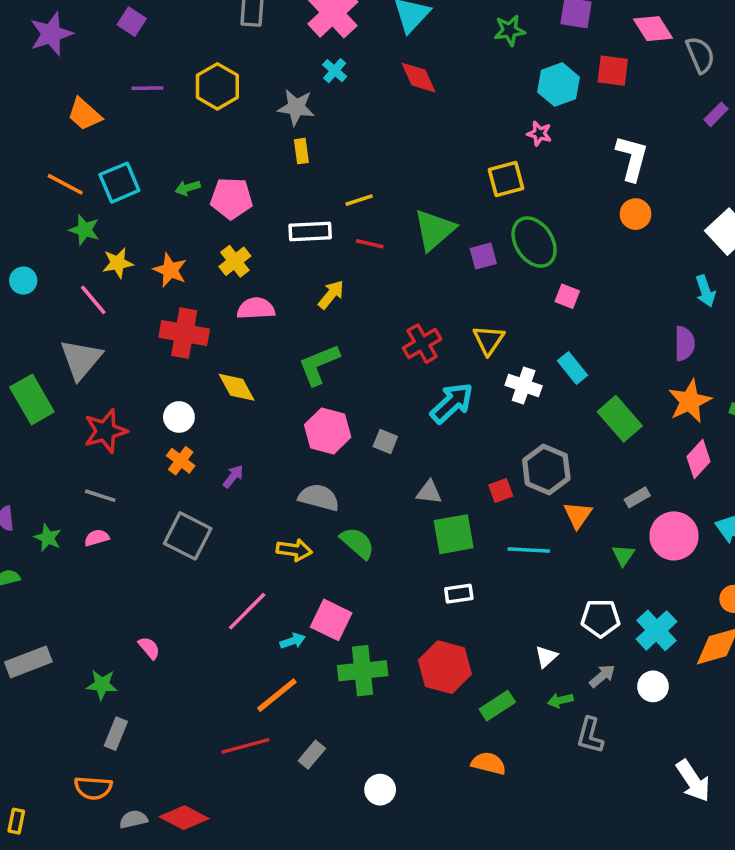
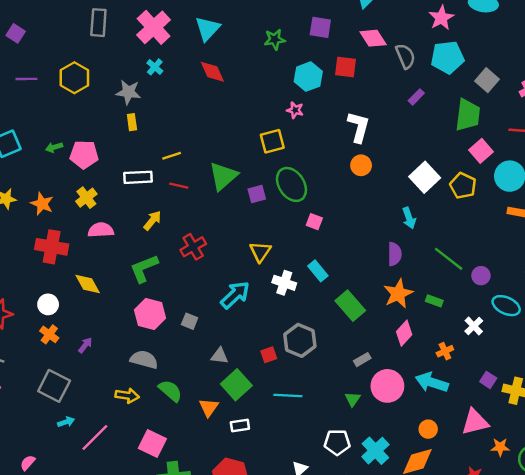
red cross: (422, 344) -> (193, 247), moved
orange triangle: (578, 515) -> (209, 408), moved
green square: (454, 534) -> (236, 385), turned -32
cyan arrow: (293, 641) -> (66, 422), moved
pink semicircle: (149, 648) -> (28, 463), turned -98

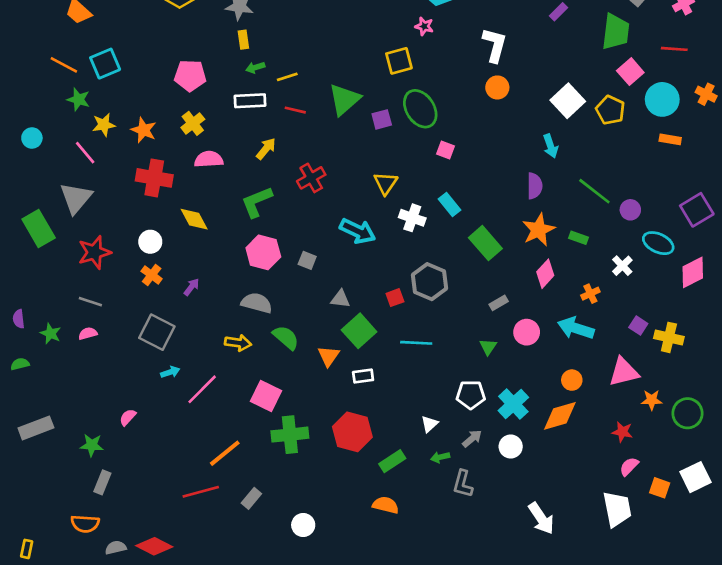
green arrow: (54, 147) -> (255, 68), moved
cyan arrow: (235, 295) -> (358, 231), turned 68
pink circle: (387, 386) -> (527, 332), size x0.7

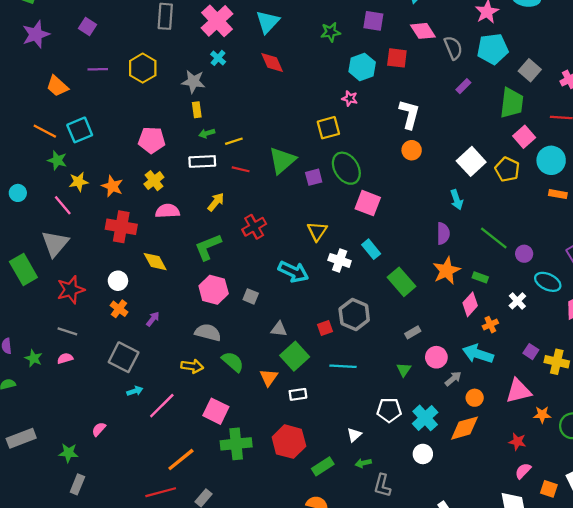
pink square: (445, 150) -> (368, 203), size x1.6
pink diamond: (545, 274) -> (470, 304), moved
gray arrow: (472, 439) -> (453, 379), moved

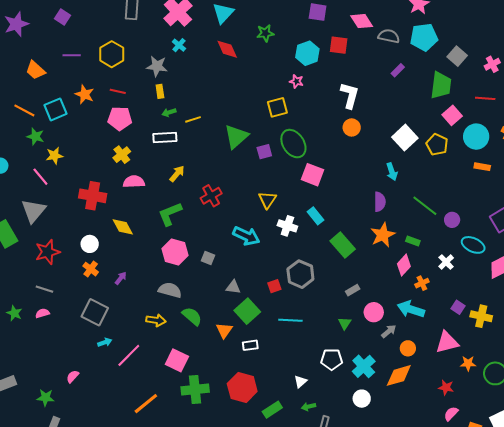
green star: (331, 32) -> (265, 33), moved
gray semicircle: (453, 48) -> (389, 36), turned -55
red line: (241, 169) -> (118, 91), moved
orange star: (112, 186) -> (85, 94), moved

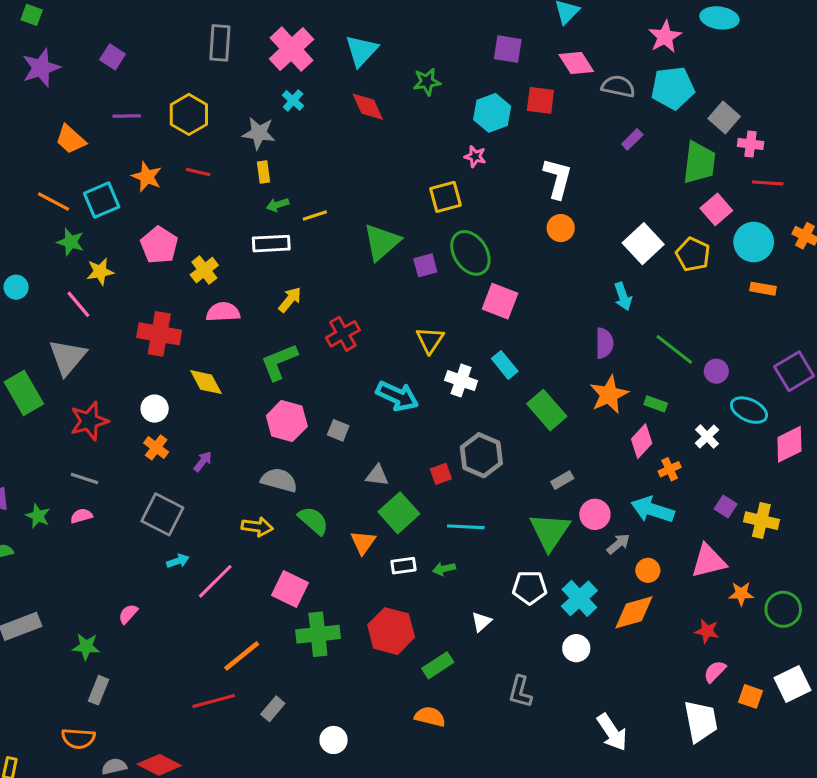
pink cross: (492, 64) -> (751, 144), moved, turned 35
pink pentagon: (120, 118) -> (159, 245), moved, turned 30
green triangle: (345, 323) -> (550, 531), size x2.0
green arrow: (308, 407) -> (444, 569), moved

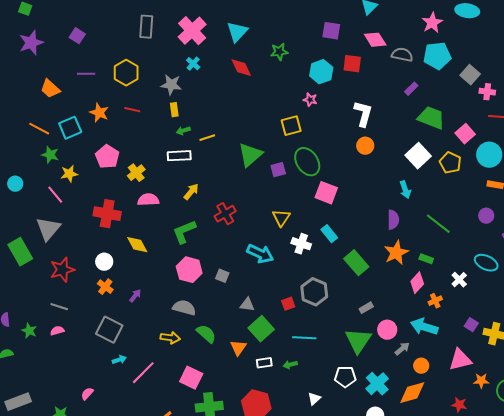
green trapezoid: (699, 163) -> (431, 118), moved, turned -76
purple circle: (716, 371) -> (486, 216), moved

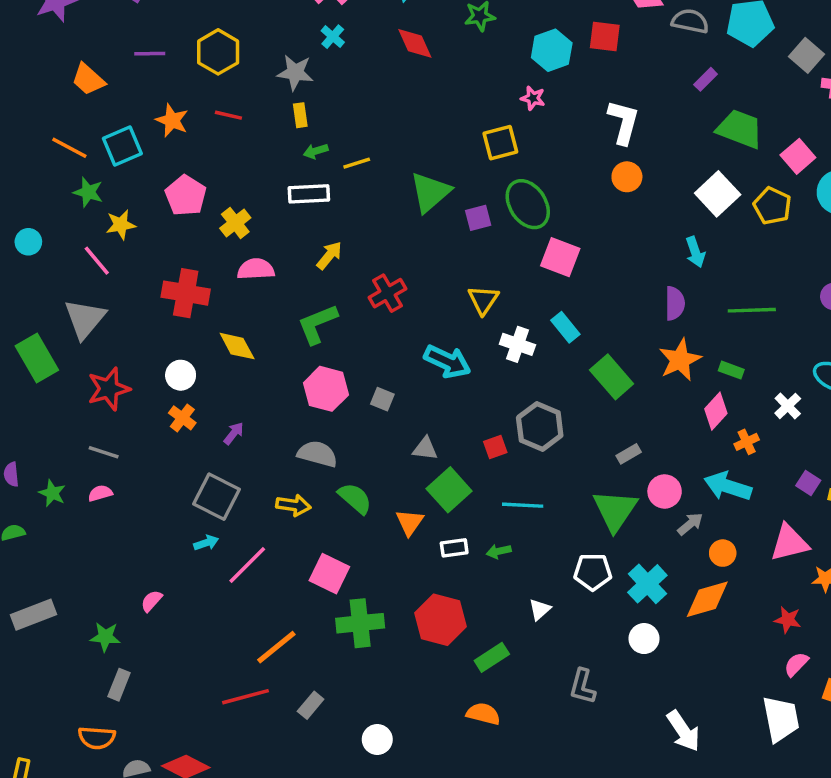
green line: (438, 224) -> (752, 310), turned -40
gray square: (109, 330) -> (216, 497), moved

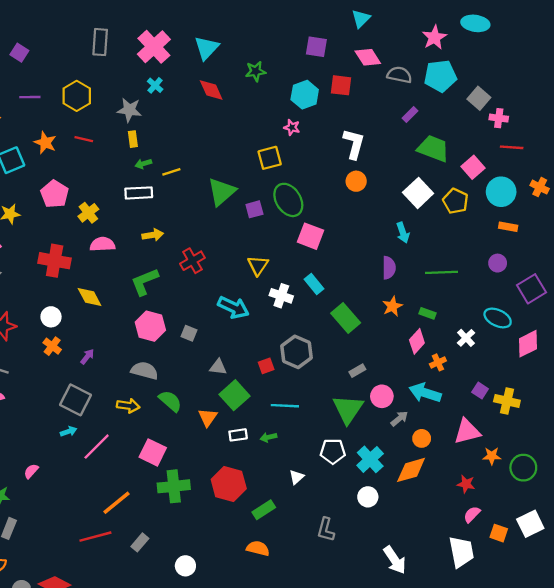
yellow arrow: (329, 255) -> (153, 235), turned 42
orange star: (680, 360) -> (392, 306), size x0.7

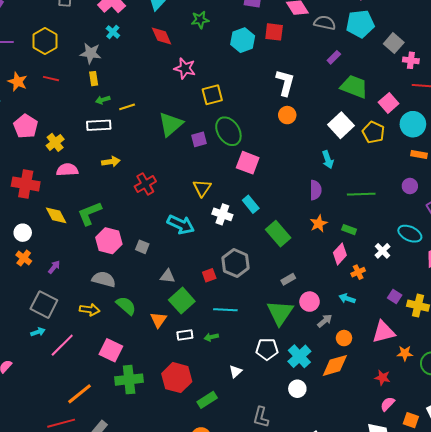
pink star: (292, 127) -> (185, 68), moved, size x1.5
green L-shape: (145, 282) -> (90, 213), moved
cyan arrow: (425, 393) -> (347, 299), size x0.6

